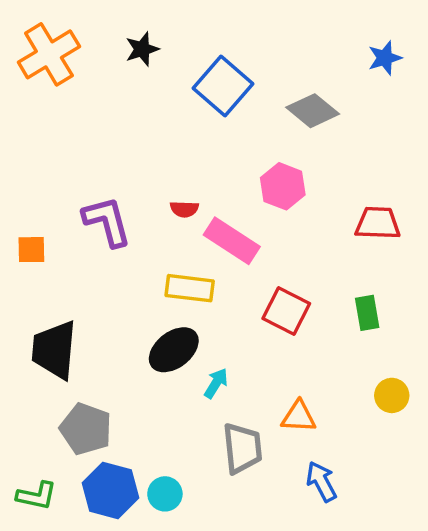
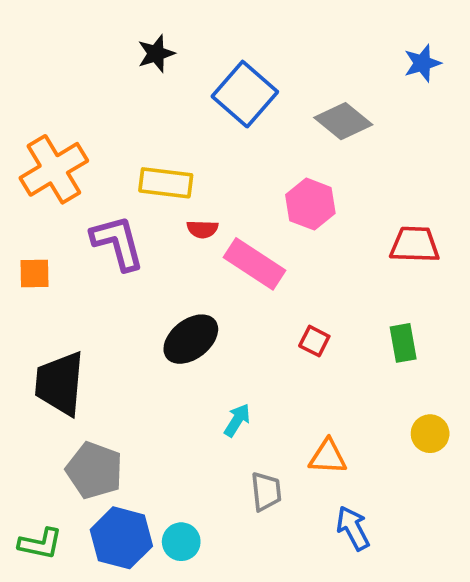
orange cross: (49, 54) -> (54, 169), moved
yellow rectangle: (190, 288) -> (166, 183), moved
red square: (286, 311) -> (314, 341), size x0.6
black ellipse: (174, 350) -> (191, 339), moved
gray trapezoid: (242, 448) -> (266, 492), size x0.7

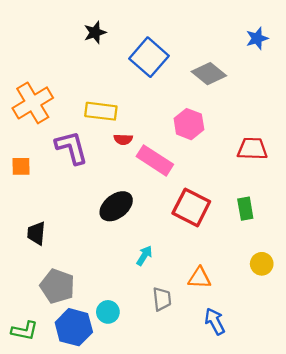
red square: (314, 341) -> (191, 207), size x2.0
black trapezoid: (60, 383) -> (36, 233), size x0.6
cyan circle: (181, 542) -> (108, 312), moved

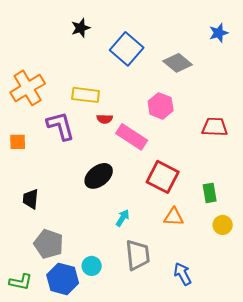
green rectangle: (245, 209) -> (210, 193), moved
orange triangle: (199, 278) -> (174, 217), moved
gray trapezoid: (162, 299) -> (138, 255), size x1.5

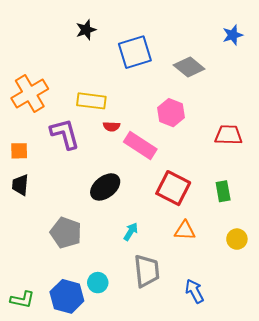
blue square: (127, 49) -> (135, 52), turned 32
green rectangle: (210, 193) -> (223, 191), moved
black trapezoid: (31, 199) -> (20, 185), moved
gray pentagon: (49, 244) -> (66, 233), moved

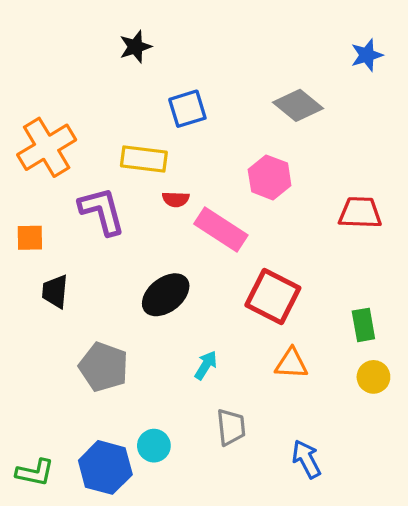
blue square: (135, 52) -> (187, 109), moved, size x0.7
black trapezoid: (20, 185) -> (55, 291), moved
green rectangle: (223, 191) -> (363, 325), moved
gray trapezoid: (147, 271) -> (231, 427), size x0.7

